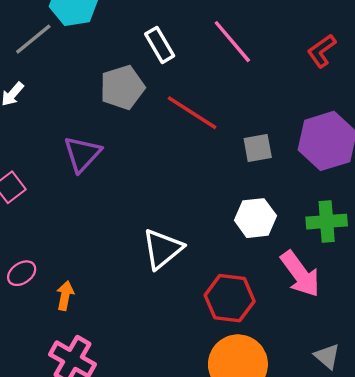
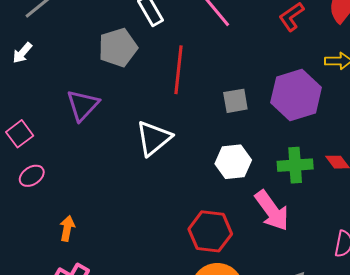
red line: (192, 113) -> (178, 70), turned 63
white triangle: (163, 249) -> (154, 138), moved
pink ellipse: (22, 273) -> (32, 176), moved

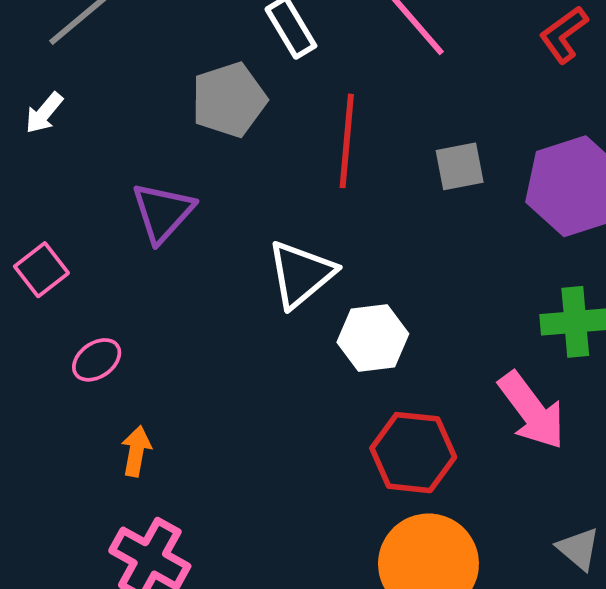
gray square: (235, 101) -> (460, 166), moved
white hexagon: (233, 162) -> (373, 338), moved
pink ellipse: (32, 176) -> (97, 360), moved

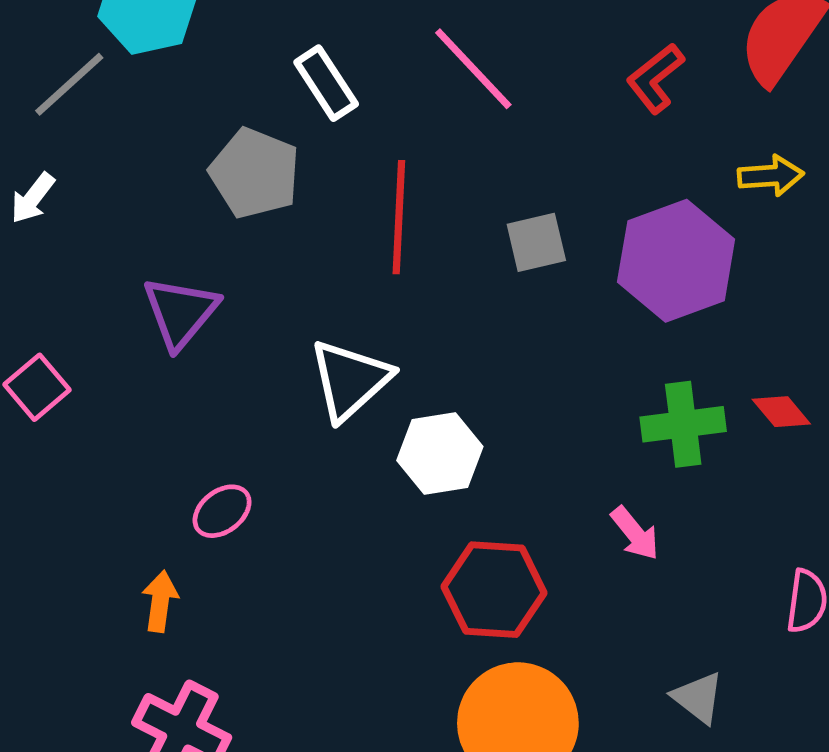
gray pentagon: (229, 100) -> (255, 173), turned -30
pink ellipse: (97, 360) -> (222, 511), moved
pink arrow: (532, 411) -> (635, 533), size x0.6

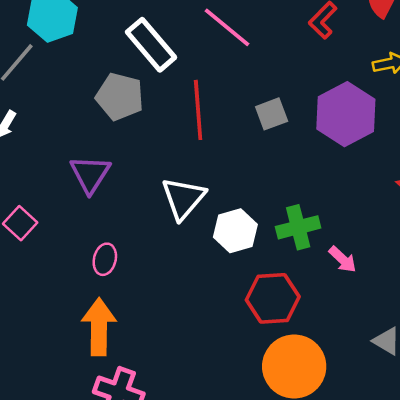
white rectangle: (326, 83) -> (151, 45), size x1.4
green cross: (683, 424) -> (298, 227), moved
pink ellipse: (222, 511) -> (105, 259), moved, turned -32
orange arrow: (160, 601) -> (99, 327), size x1.8

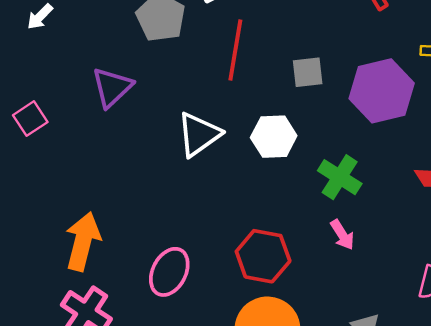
green cross: (298, 227) -> (340, 177), moved, turned 33
white hexagon: (235, 231) -> (274, 137), moved
pink ellipse: (105, 259) -> (169, 272), moved, size x1.5

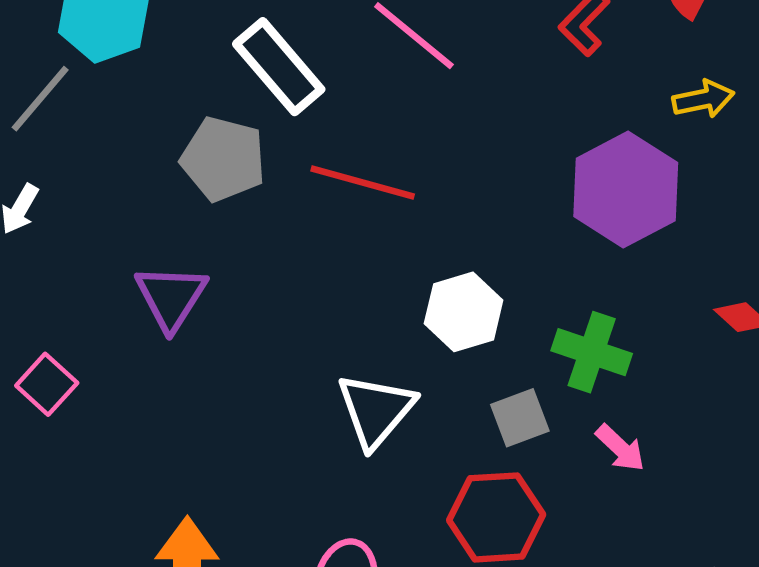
red line: (235, 50) -> (363, 183), turned -70
gray square: (308, 72) -> (520, 418), moved
white triangle: (199, 134) -> (376, 410), moved

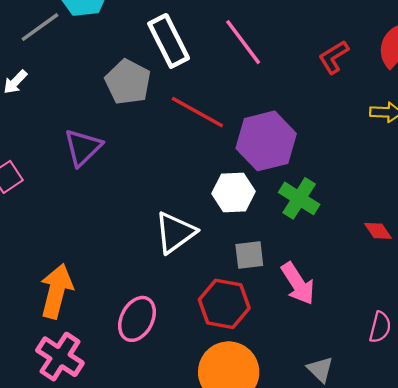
purple hexagon: (626, 190) -> (266, 141), moved
green cross: (592, 352) -> (299, 198), moved
pink arrow: (620, 448) -> (298, 284), size x1.5

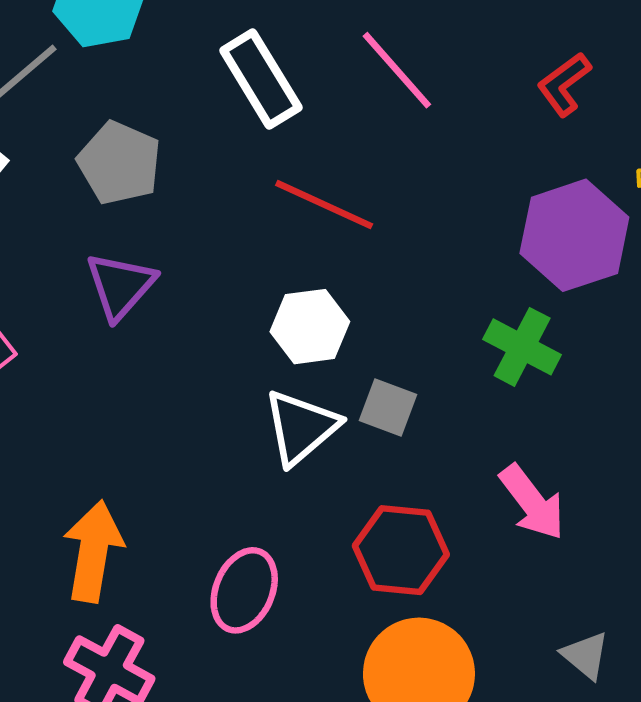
gray pentagon: (128, 82) -> (119, 163), moved
purple hexagon: (266, 141) -> (574, 235), moved
white hexagon: (234, 193) -> (310, 327), moved
gray square: (249, 255) -> (388, 408), moved, turned 32

